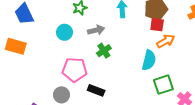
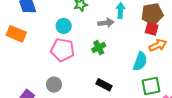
gray arrow: (96, 30) -> (106, 23), moved
pink pentagon: (75, 70) -> (63, 50), moved
black rectangle: (96, 90) -> (104, 85), moved

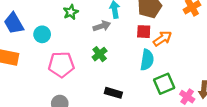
cyan circle: (64, 26) -> (42, 34), moved
red square: (152, 29) -> (144, 32), moved

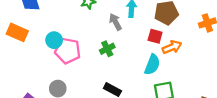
gray arrow: (102, 26) -> (115, 22), turned -112
cyan circle: (42, 34) -> (54, 40), moved

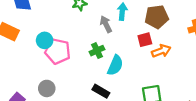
red square: (155, 36) -> (145, 40), turned -32
cyan semicircle: (152, 65) -> (115, 65), moved

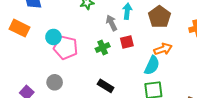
brown pentagon: (157, 17) -> (159, 17), turned -30
red square: (145, 40) -> (127, 42), moved
cyan semicircle: (115, 65) -> (152, 65), moved

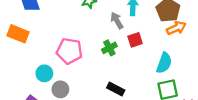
cyan circle: (53, 37) -> (44, 73), moved
orange arrow: (163, 49) -> (176, 28), moved

